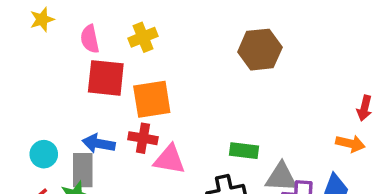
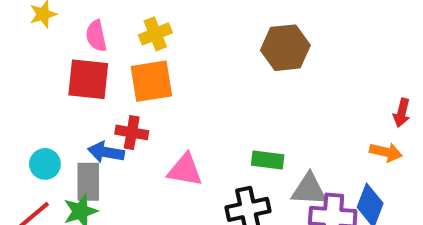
red square: (106, 78) -> (88, 79), moved
orange square: (152, 99) -> (151, 81), moved
red cross: (143, 138) -> (132, 132), moved

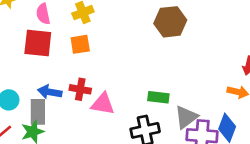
orange square: (151, 81) -> (80, 44), size x0.7
red cross: (132, 132) -> (80, 89), moved
gray triangle: (309, 190) -> (186, 117), turned -40

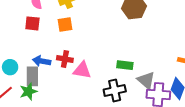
red square: (38, 43) -> (32, 23), size x0.7
gray triangle: (186, 117) -> (146, 80), turned -42

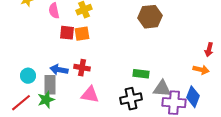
red square: (32, 23) -> (67, 33), moved
pink triangle: (82, 70) -> (90, 95), moved
gray triangle: (146, 80) -> (162, 89), turned -36

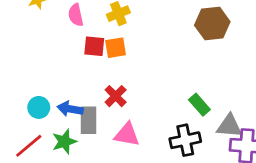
red cross: (82, 68) -> (116, 96), turned 35
blue arrow: (59, 70) -> (70, 109), moved
green rectangle: (141, 74) -> (199, 105), turned 42
gray rectangle: (50, 85) -> (89, 120), moved

